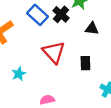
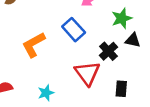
black cross: (61, 14) -> (108, 51), moved
black triangle: (92, 29) -> (133, 40), moved

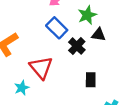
blue rectangle: (74, 30) -> (57, 28), moved
red triangle: (87, 73) -> (41, 68), moved

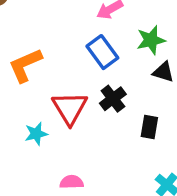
black cross: (77, 46) -> (113, 99), moved
black rectangle: (91, 80) -> (149, 127), moved

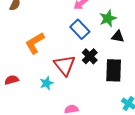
black rectangle: (149, 127) -> (114, 70), size x1.6

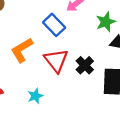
blue rectangle: (80, 29) -> (54, 25), moved
red triangle: (65, 65) -> (56, 61), moved

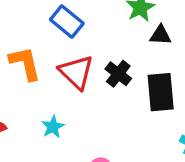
orange L-shape: (22, 50) -> (25, 63), turned 115

